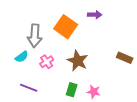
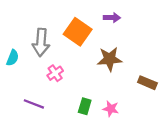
cyan semicircle: (22, 57) -> (13, 58), moved, turned -32
brown rectangle: (125, 58) -> (147, 83), moved
brown star: (78, 61) -> (110, 59), moved, turned -30

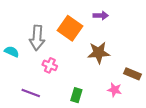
cyan semicircle: (13, 58) -> (12, 52), turned -88
pink cross: (55, 73) -> (50, 65), turned -32
pink star: (111, 109) -> (115, 90), moved

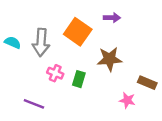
cyan semicircle: (12, 52) -> (13, 42), moved
green rectangle: (76, 95) -> (79, 79), moved

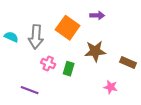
brown rectangle: (147, 83) -> (128, 62), moved

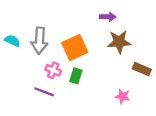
orange square: (68, 28) -> (75, 47), moved, turned 30
brown star: (95, 51) -> (119, 42), moved
purple line: (30, 90) -> (44, 92), moved

